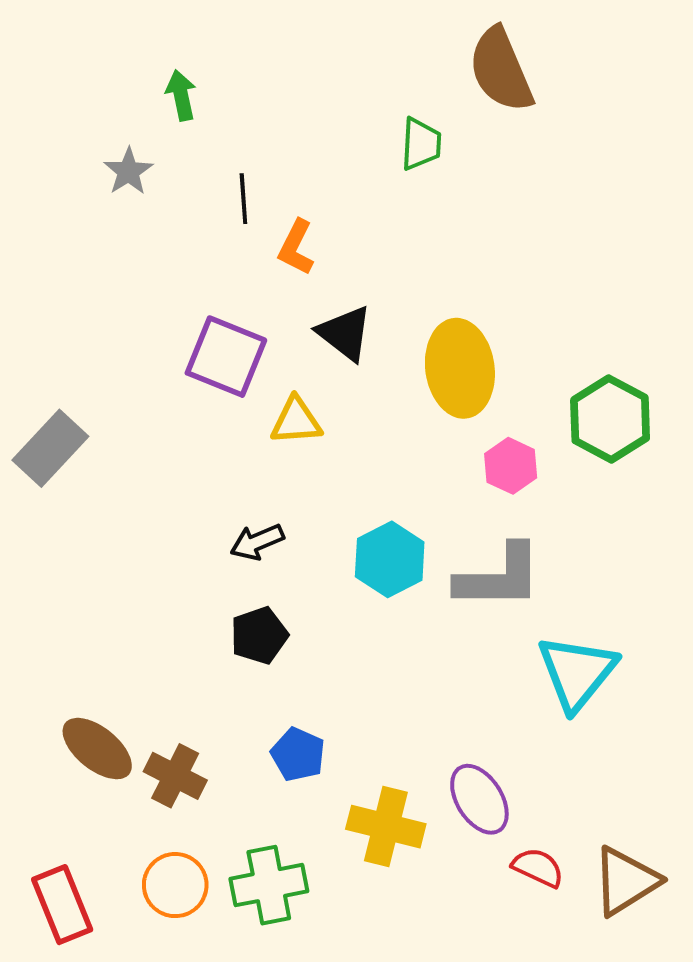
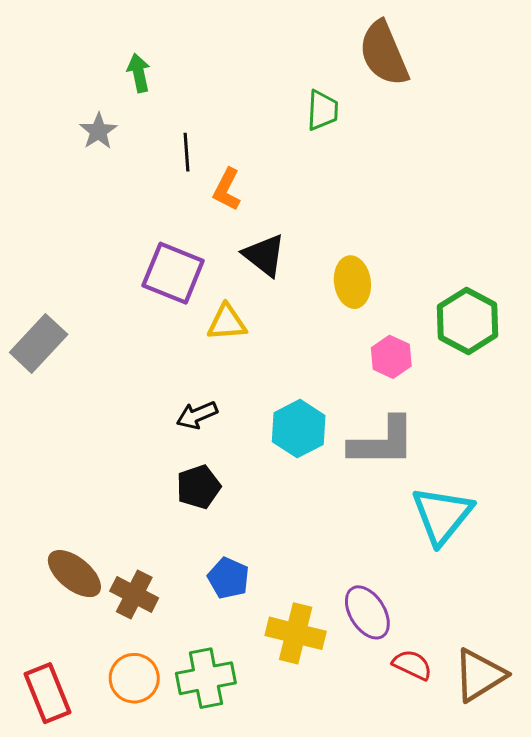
yellow ellipse: (460, 368) -> (352, 282), size x0.7

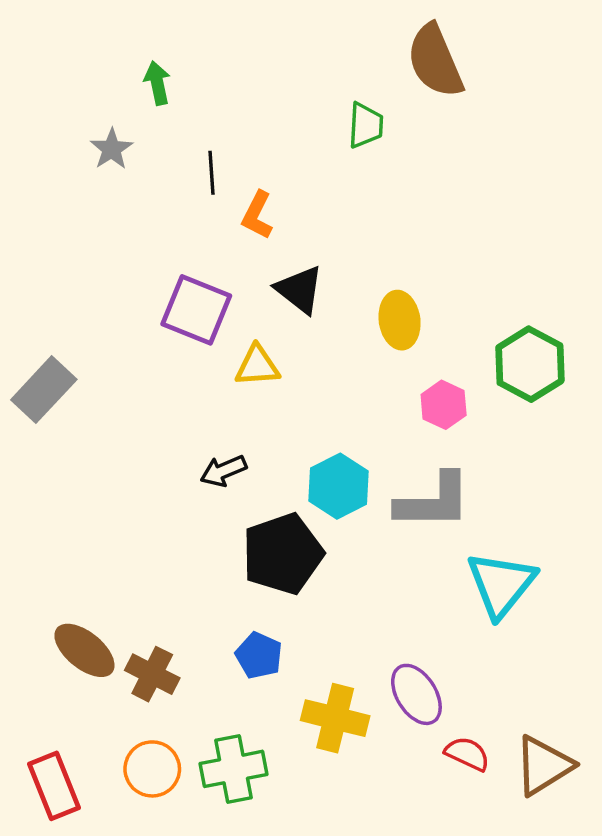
black pentagon: (198, 487) -> (283, 554), moved, size x1.6

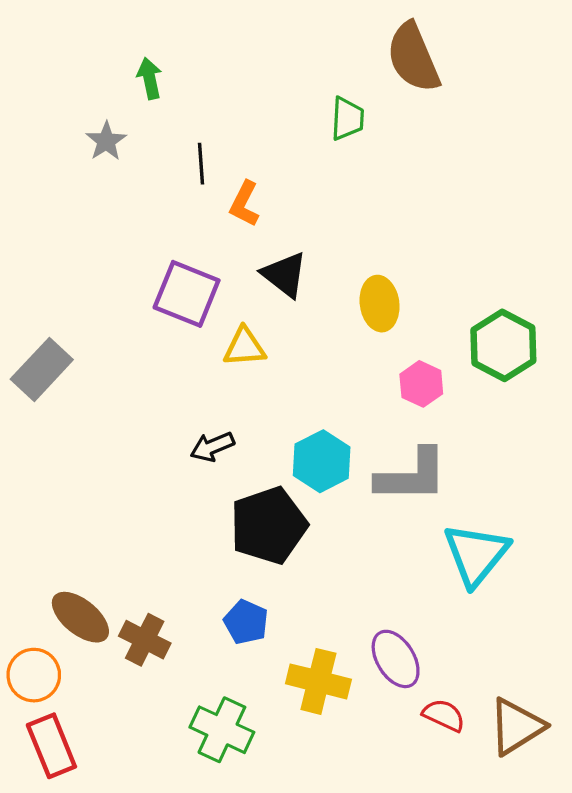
orange circle: (152, 769) -> (34, 675), moved
green cross: (234, 769) -> (222, 730), turned 36

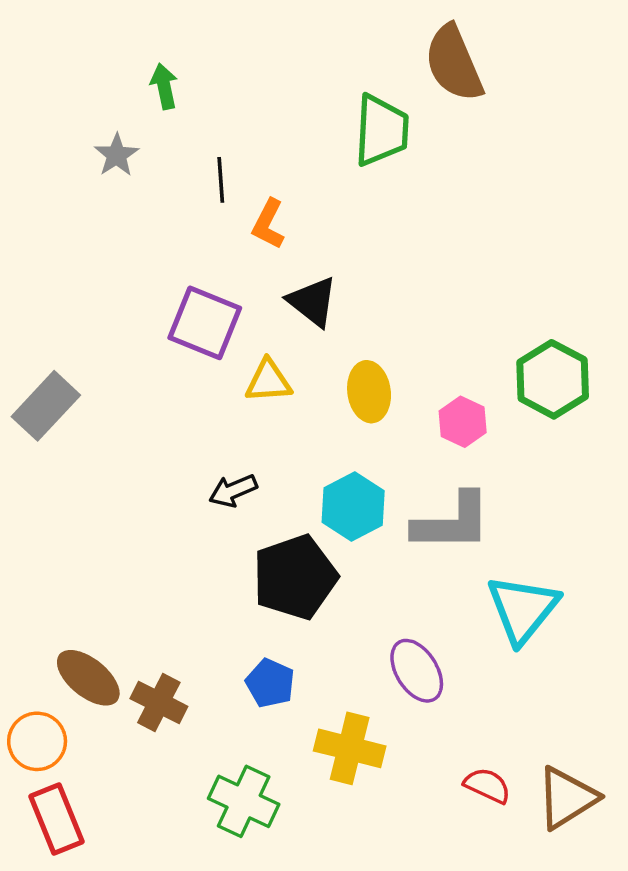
green trapezoid: (347, 119) -> (381, 130), size x1.5
yellow ellipse: (380, 304) -> (369, 392), moved
purple ellipse: (396, 659) -> (417, 671), moved

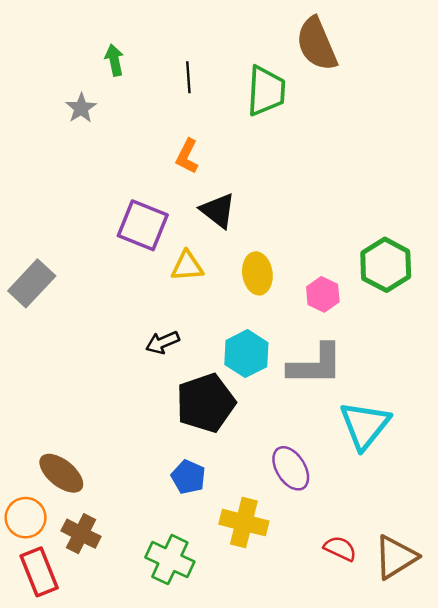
black line: (221, 180) -> (188, 77), moved
brown cross: (159, 702) -> (81, 534), moved

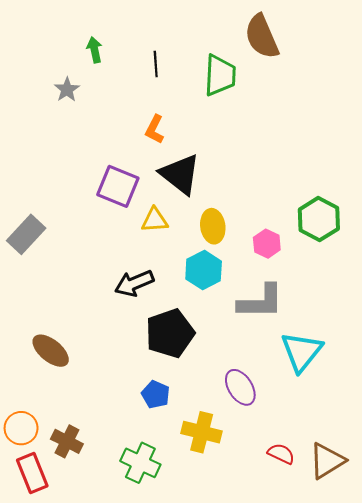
black triangle: (218, 211) -> (180, 174), size x1.4
black arrow: (162, 342) -> (134, 283), size x1.4
cyan hexagon: (246, 354) -> (204, 270), moved
brown ellipse: (61, 473) -> (51, 351), moved

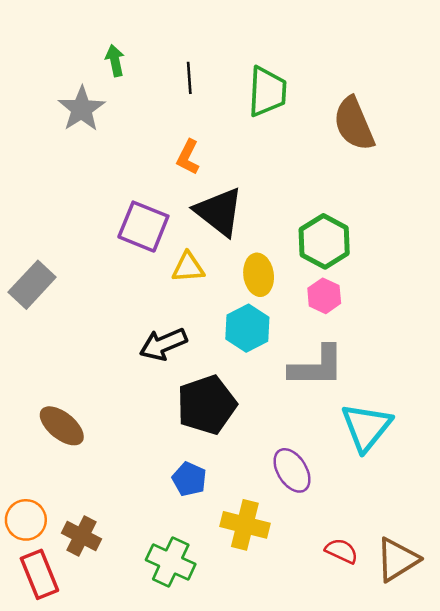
brown semicircle: (262, 37) -> (354, 124), moved
gray star: (67, 90) -> (82, 109), size x1.5
green hexagon: (319, 219) -> (324, 241), moved

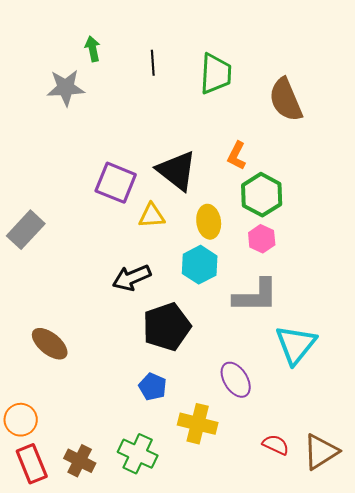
gray star: (82, 109) -> (66, 88), turned 30
orange L-shape: (188, 157) -> (237, 156), moved
brown cross: (82, 536) -> (80, 461), moved

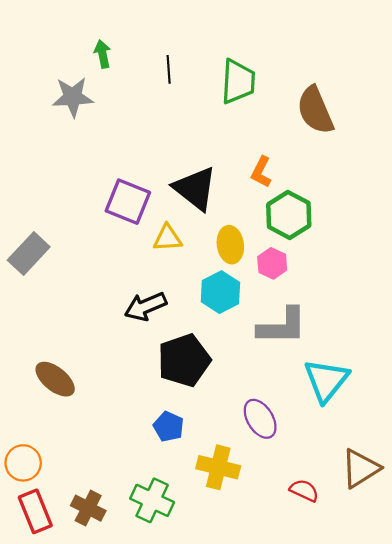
pink hexagon: (262, 239) -> (272, 263), moved
brown triangle: (321, 452) -> (360, 468), moved

